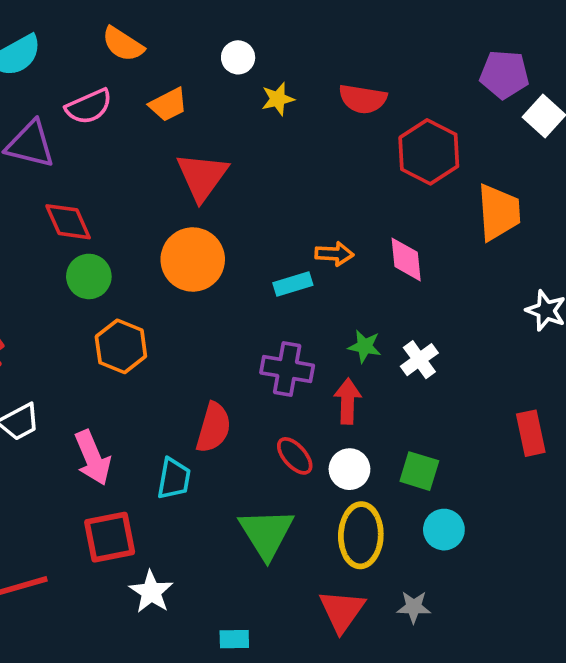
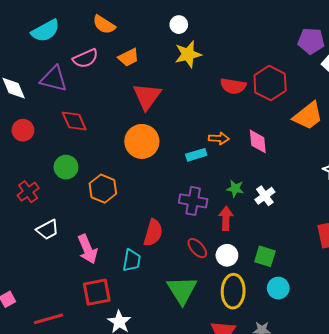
white circle: (238, 57) -> (179, 25), moved
yellow star: (278, 99) -> (188, 54), size x1.5
red semicircle: (363, 99) -> (233, 86), moved
orange trapezoid: (499, 212) -> (308, 116), turned 56
green circle: (89, 276) -> (66, 167), moved

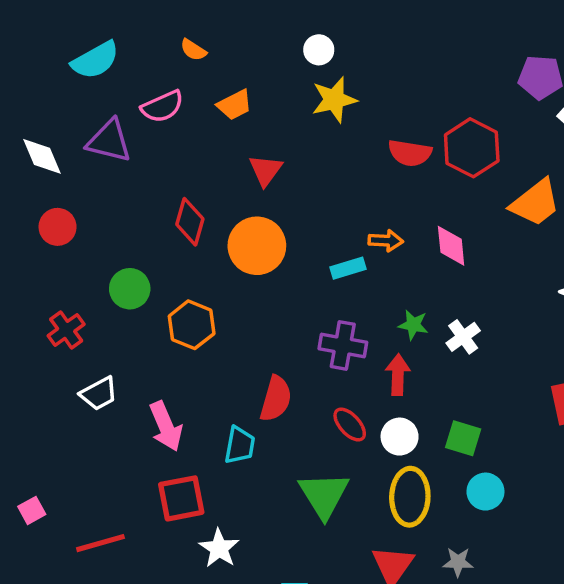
orange semicircle: (104, 25) -> (193, 50), size x0.7
red triangle: (147, 96) -> (265, 170), size x0.7
red diamond: (74, 121) -> (190, 222), moved, turned 40

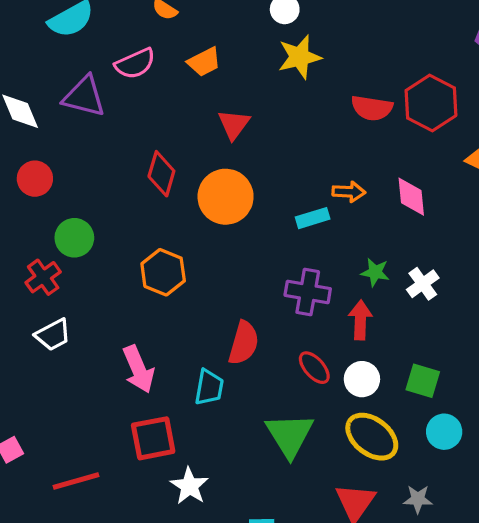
green circle: (130, 289) -> (74, 238), moved
white trapezoid: (99, 394) -> (53, 335), moved
yellow ellipse: (410, 497) -> (372, 437), turned -54

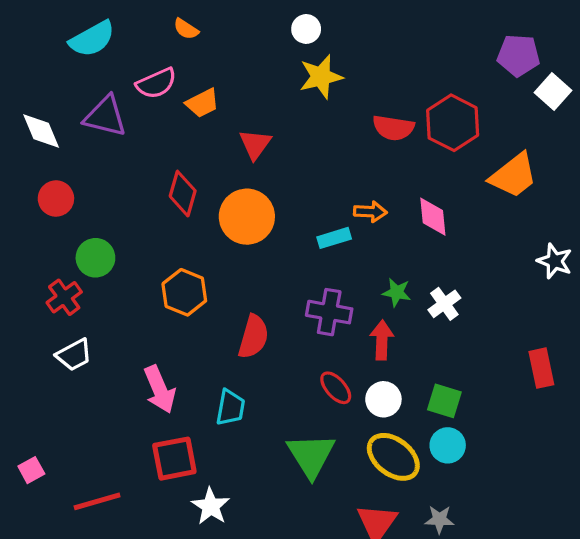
orange trapezoid: (204, 62) -> (202, 103), moved
red semicircle: (244, 343) -> (253, 337), moved
cyan circle: (444, 432) -> (448, 445), moved

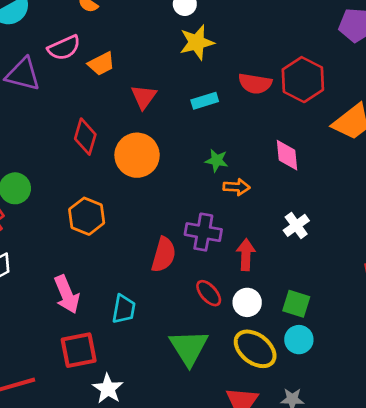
orange arrow: (370, 212) -> (237, 187), moved
cyan rectangle: (334, 238) -> (205, 101), moved
green star: (397, 292) -> (217, 160), moved
red semicircle: (253, 337) -> (164, 255), moved

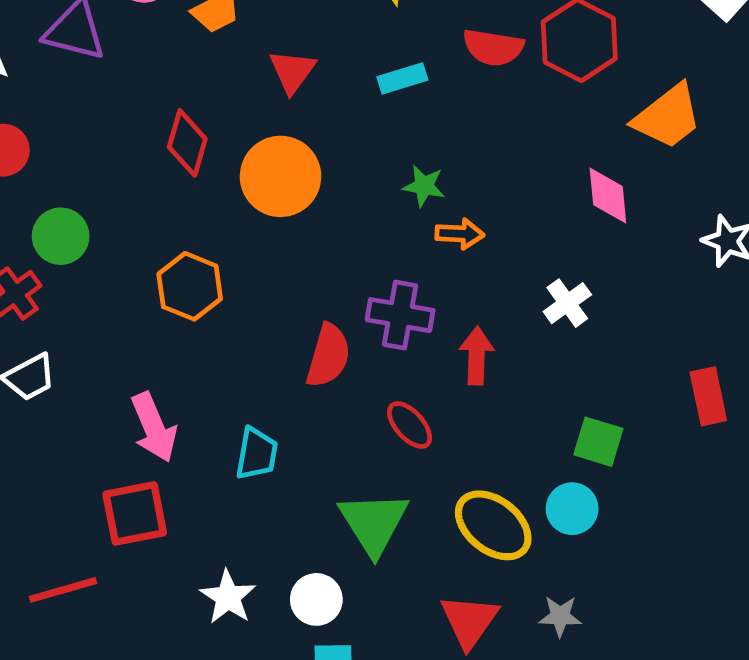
pink diamond: (287, 155) -> (608, 196), moved
white circle: (247, 302) -> (316, 599), moved
green square: (296, 304) -> (598, 442), moved
red square: (79, 350) -> (135, 513), moved

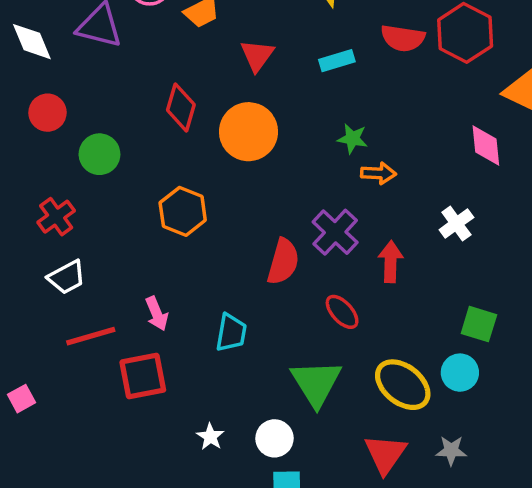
green circle: (61, 236) -> (99, 154), moved
purple cross: (400, 315) -> (335, 232), turned 33
pink arrow: (154, 427) -> (157, 314), size x0.7
red line: (63, 590) -> (91, 336), moved
white star: (228, 597) -> (210, 437), size x0.7

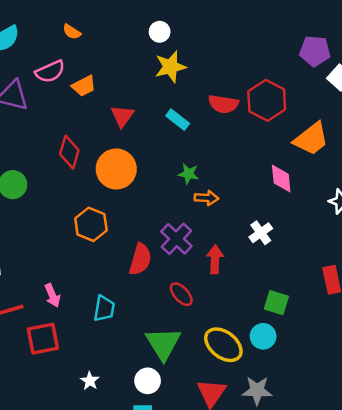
cyan rectangle: (337, 61) -> (178, 120), turned 55
orange hexagon: (183, 211) -> (91, 224), moved
white circle: (274, 438) -> (148, 381), moved
gray star: (451, 451) -> (257, 390), size x1.4

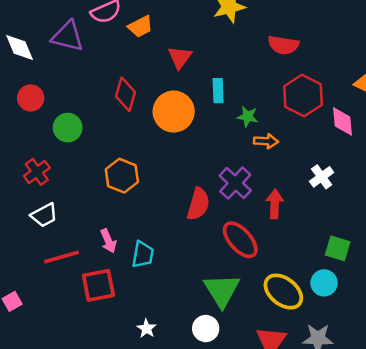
red hexagon: (267, 100) -> (303, 96), moved
cyan rectangle: (178, 120) -> (218, 91), moved, turned 50
orange hexagon: (91, 224) -> (122, 176), moved
red ellipse: (181, 294) -> (240, 240), size x1.5
cyan trapezoid: (104, 309) -> (143, 255), moved

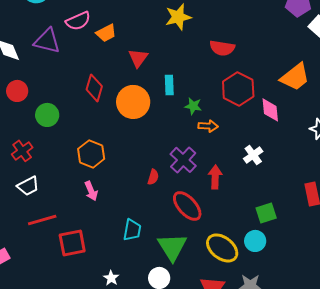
red semicircle: (198, 204) -> (153, 177), size x0.6
pink arrow: (108, 241) -> (91, 191), moved
green square: (338, 248) -> (266, 213), turned -35
cyan trapezoid: (143, 255) -> (132, 230), moved

